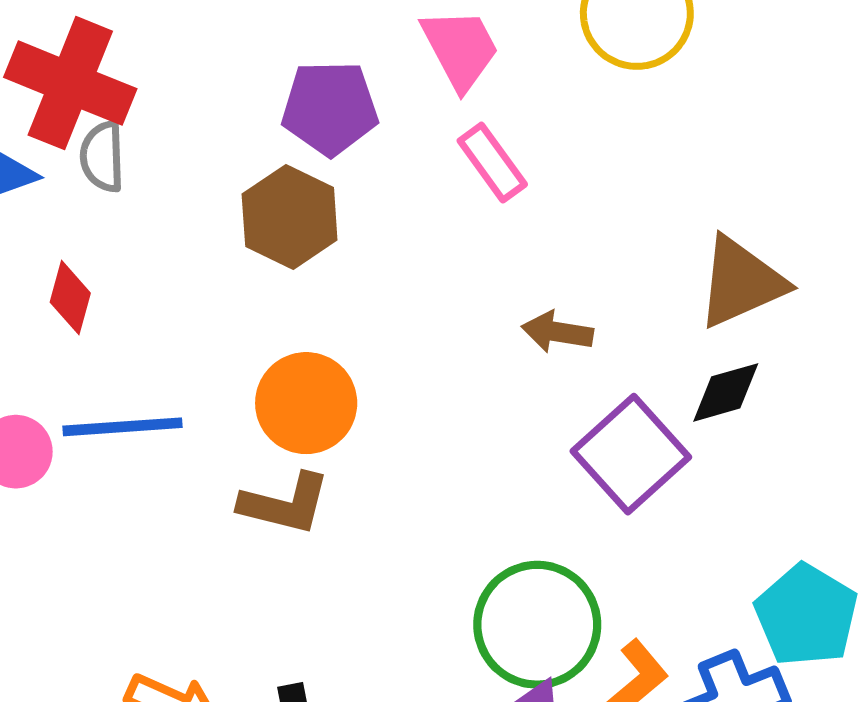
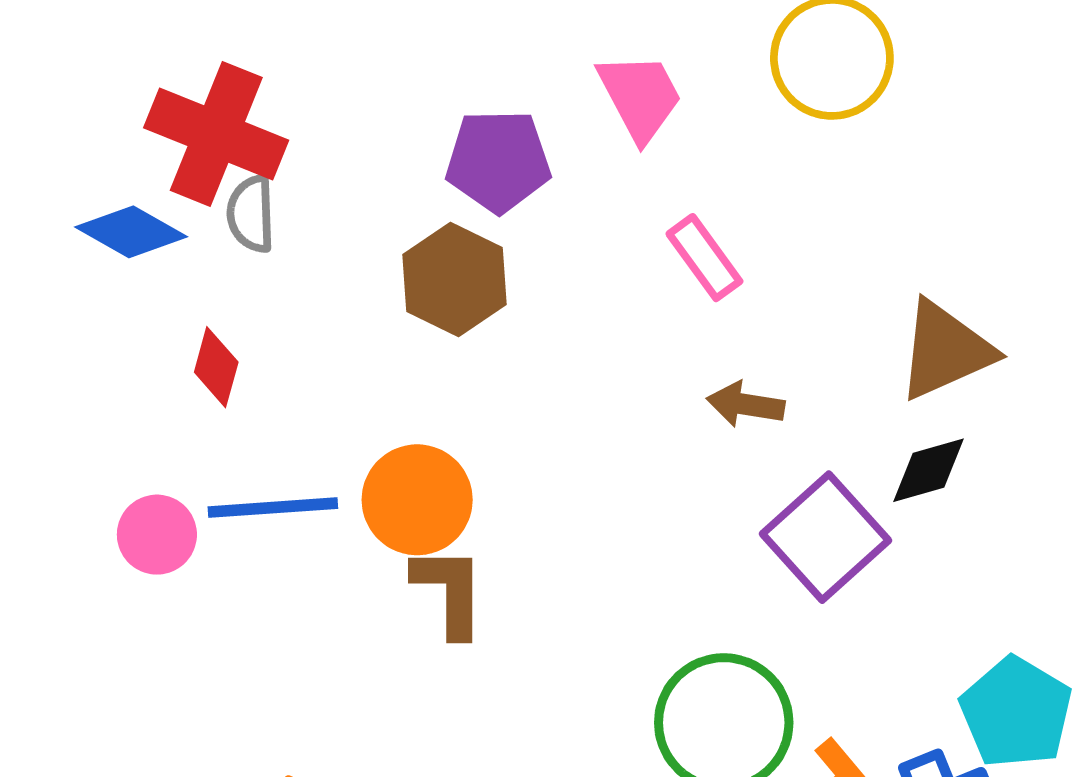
pink rectangle: (492, 162) -> (704, 258), moved
orange circle: (306, 403) -> (417, 500), moved
brown L-shape: (285, 504) -> (449, 591), turned -104

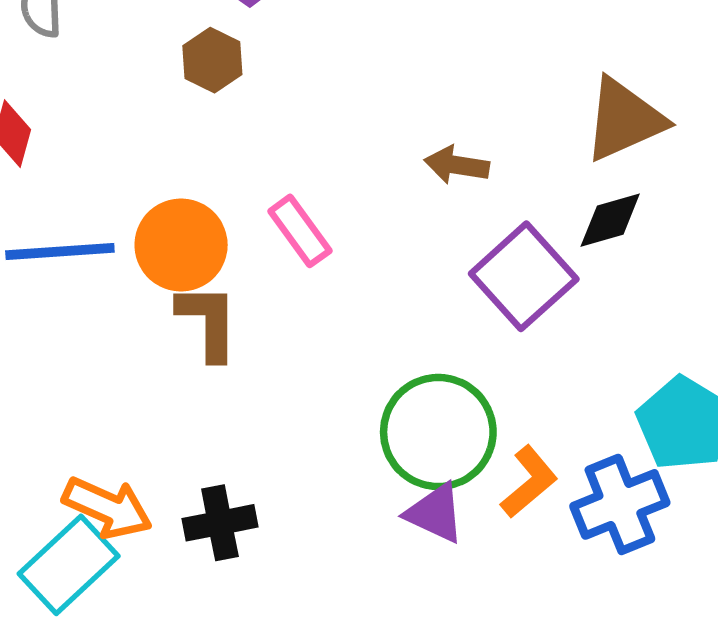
pink rectangle: (704, 258) -> (300, 231), moved
brown hexagon: (454, 280) -> (212, 60), size x0.7

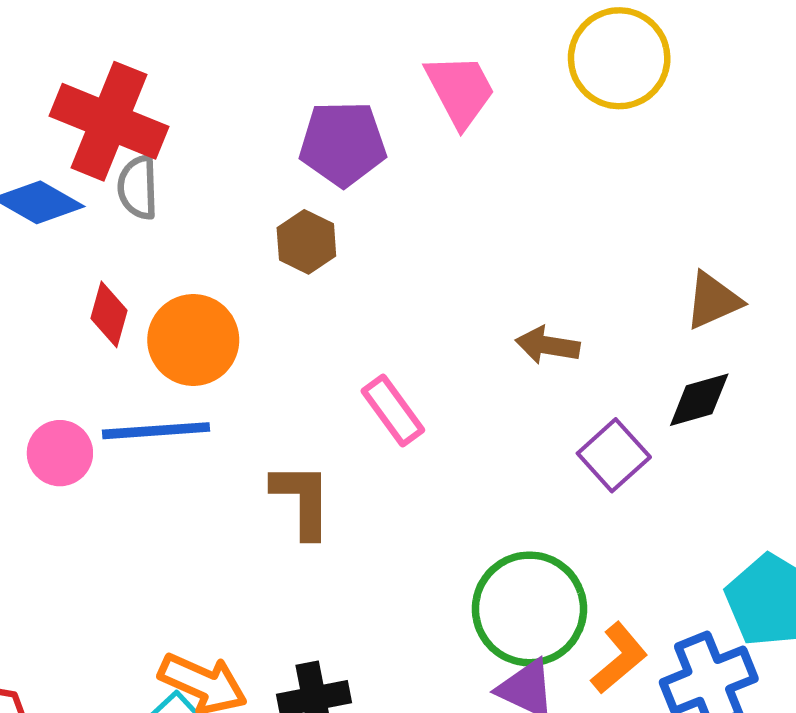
brown triangle: (624, 120) -> (713, 301), size x0.7
orange circle: (181, 245) -> (193, 340), moved
purple square: (524, 276) -> (614, 455), size x0.7

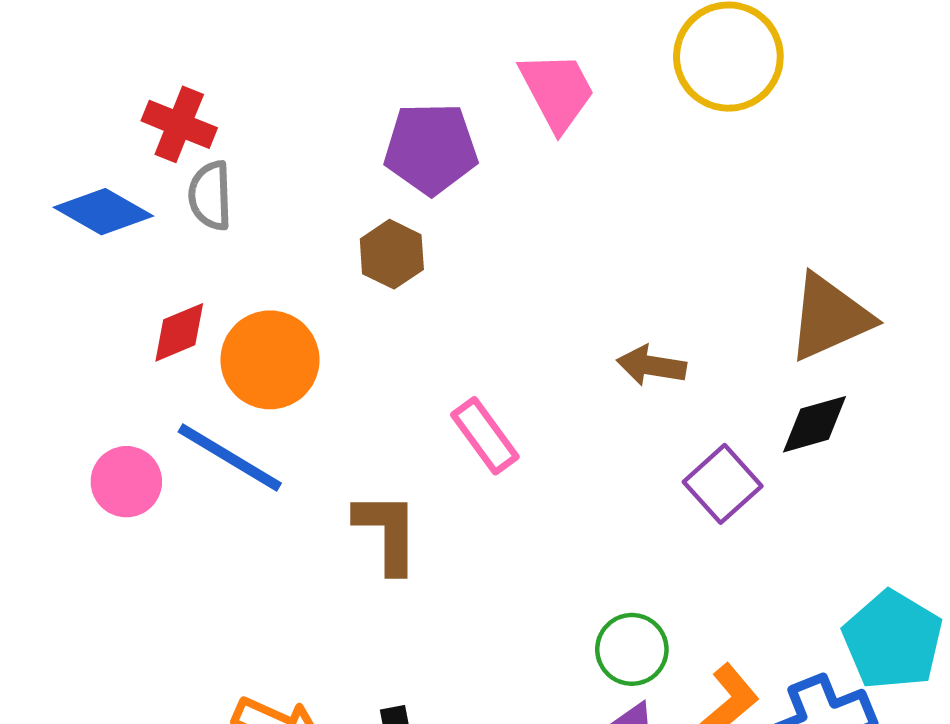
red cross: (109, 121) -> (179, 124), size x0.6
brown triangle: (713, 301) -> (829, 317), size x1.4
red diamond: (109, 314) -> (179, 332), turned 52
blue line: (156, 431) -> (230, 458), turned 35
green circle: (529, 609) -> (632, 649), size x0.6

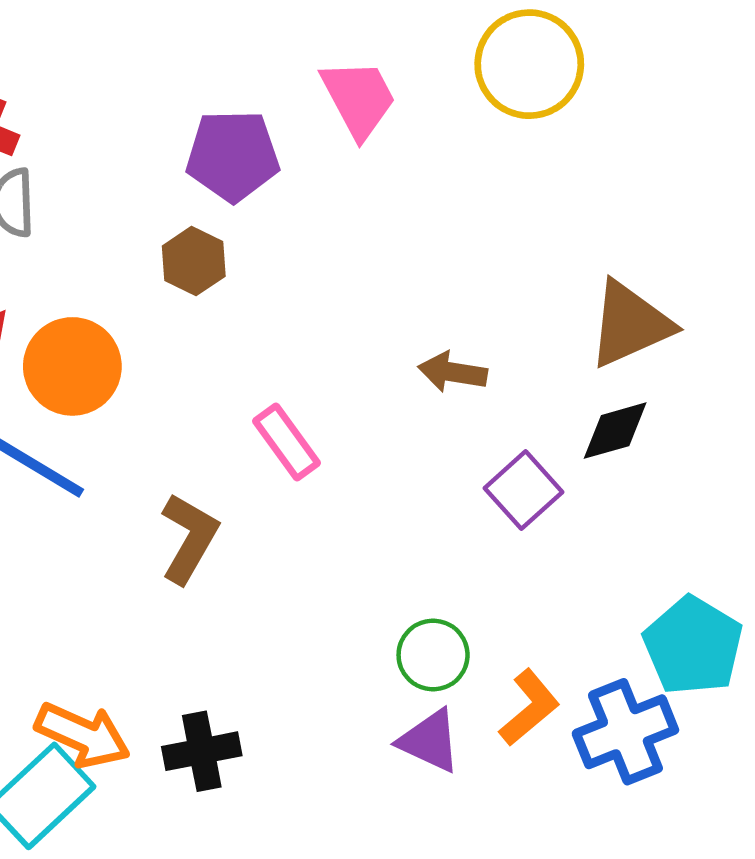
brown L-shape: (387, 532) -> (189, 538), turned 30

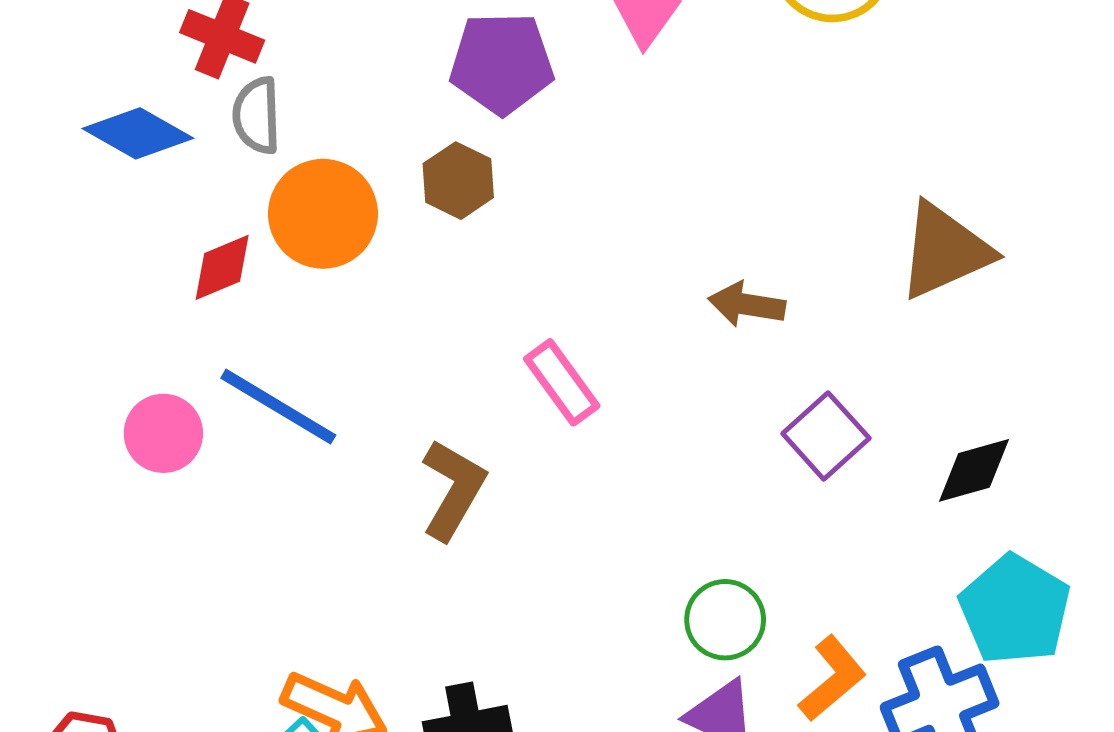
orange circle: (72, 366) -> (323, 214), moved
black diamond: (615, 431) -> (974, 470), moved

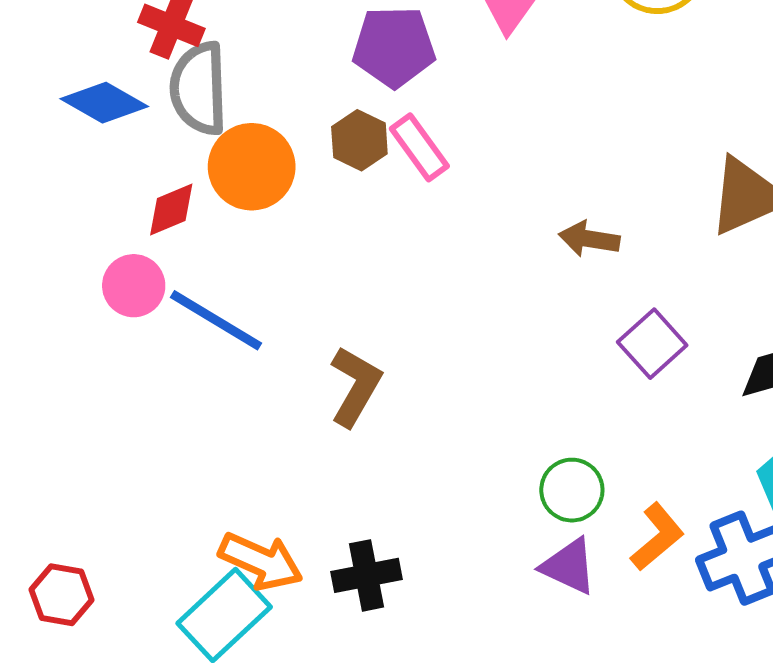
gray semicircle: (257, 115) -> (199, 88), size x1.5
pink rectangle: (562, 382) -> (419, 147), moved
pink circle: (163, 433) -> (134, 286), moved

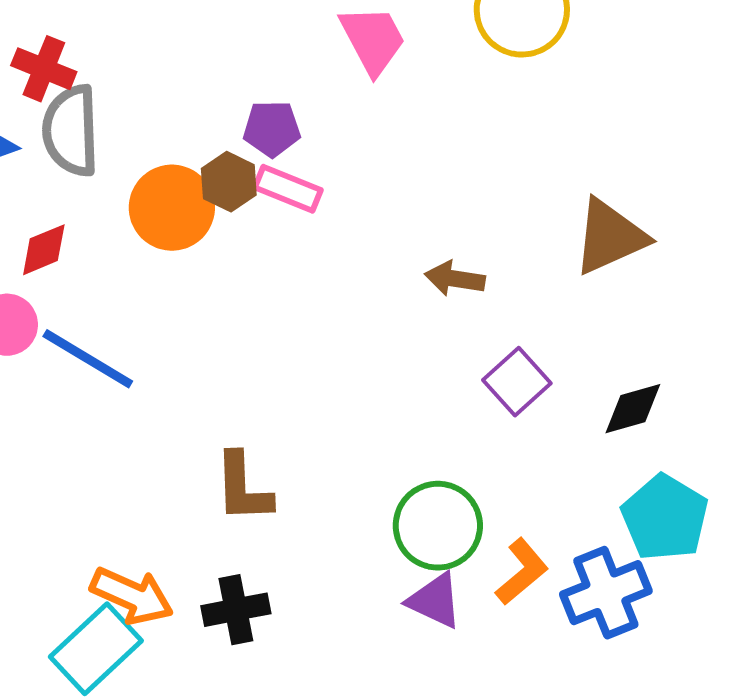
purple pentagon: (394, 47) -> (272, 129), moved, size x0.7
pink rectangle: (419, 147) -> (288, 189), turned -32
orange circle: (252, 167) -> (172, 208), moved
brown L-shape: (355, 386) -> (243, 488), moved, turned 148
green circle: (572, 490) -> (438, 526), size x1.4

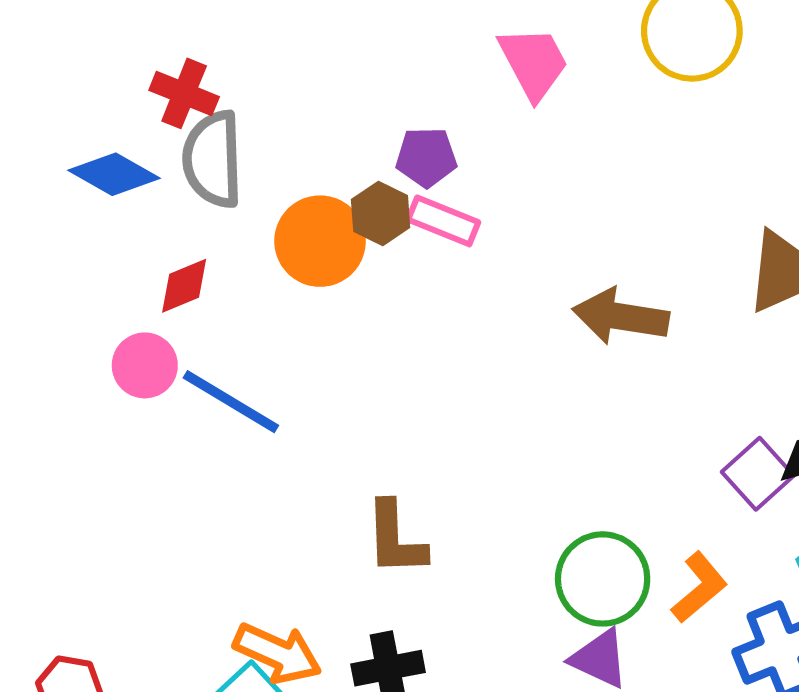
brown arrow: (455, 279) -> (621, 317), size x1.5
purple square: (517, 382) -> (758, 474), moved
orange L-shape: (522, 572) -> (699, 587), moved

